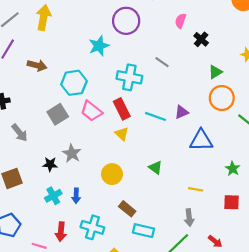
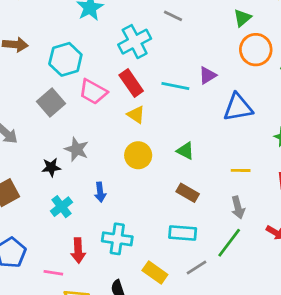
cyan cross: (129, 77) -> (135, 42), turned -30
yellow circle: (112, 174) -> (138, 155), moved
blue arrow: (76, 196) -> (100, 192), moved
brown rectangle: (127, 209) -> (188, 193), moved

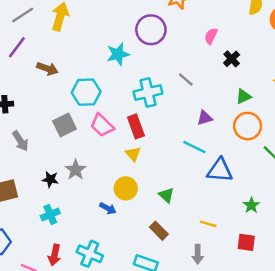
purple triangle: (208, 75) -> (205, 118), moved
cyan line: (175, 86) -> (194, 147), moved
blue arrow: (100, 192) -> (108, 208), moved, turned -70

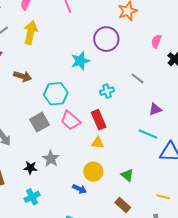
cyan cross: (148, 93) -> (107, 91), size x0.6
yellow triangle: (133, 154) -> (98, 143), turned -40

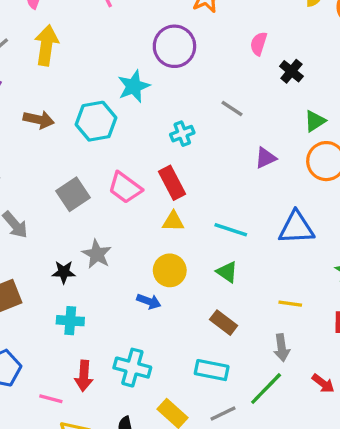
cyan hexagon: (56, 94) -> (96, 121), moved
cyan line: (148, 134) -> (231, 230), moved
cyan cross: (32, 197) -> (70, 321), turned 35

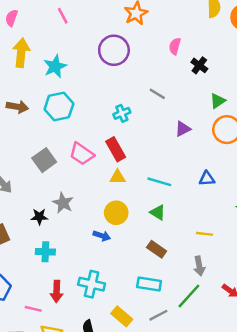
cyan star: (134, 86) -> (55, 66), moved
blue triangle: (296, 228) -> (207, 179), size x0.6

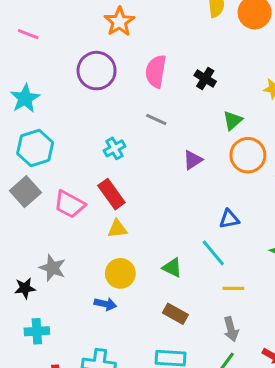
pink line: (63, 16) -> (28, 34), turned -35
pink semicircle: (175, 46) -> (156, 71), moved, size x1.5
gray square: (44, 160) -> (25, 192), moved
cyan line: (159, 182) -> (213, 253), moved, turned 40

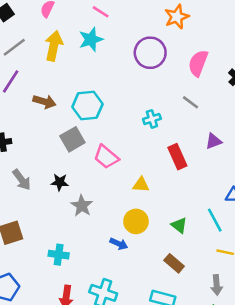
cyan star: (25, 98) -> (91, 39), moved
red rectangle: (111, 194) -> (177, 157), moved
black star: (25, 288) -> (60, 182), moved

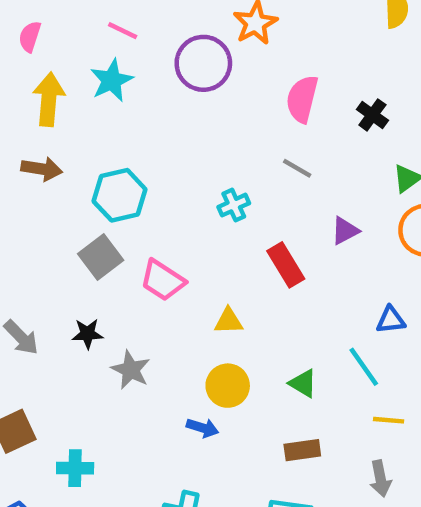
purple circle: (150, 53) -> (203, 63), moved
brown arrow: (44, 102) -> (42, 169), moved
cyan cross: (59, 255) -> (75, 468), moved
brown rectangle: (174, 263) -> (302, 450), turned -42

